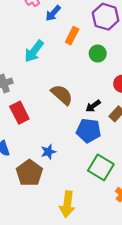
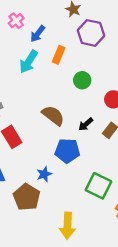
cyan arrow: (34, 51) -> (28, 62), moved
green circle: (98, 54) -> (82, 80), moved
blue pentagon: (89, 131) -> (67, 151), moved

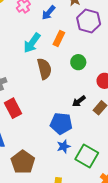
blue arrow: (38, 34) -> (48, 13), moved
brown semicircle: (53, 115) -> (44, 69), moved, turned 35
blue star: (44, 174) -> (64, 146), moved

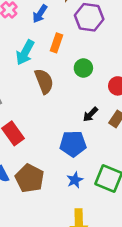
blue star: (64, 146) -> (75, 180), moved
brown pentagon: (23, 162) -> (30, 178), moved

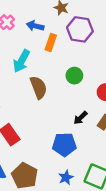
blue arrow: (40, 14) -> (35, 26), turned 70
orange rectangle: (56, 43) -> (51, 42), moved

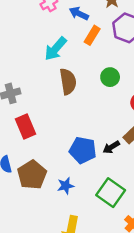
black arrow: (80, 118) -> (111, 147), moved
blue star: (66, 177) -> (66, 186), moved

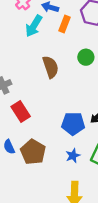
cyan arrow: (56, 49) -> (34, 26), moved
blue star: (66, 186) -> (73, 156), moved

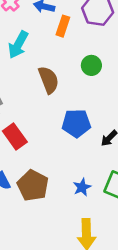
cyan arrow: (34, 26) -> (18, 45), moved
blue pentagon: (73, 124) -> (76, 123), moved

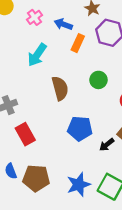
brown pentagon: (33, 185) -> (36, 178), turned -30
blue star: (82, 187) -> (79, 185), size x1.5

